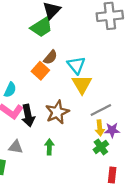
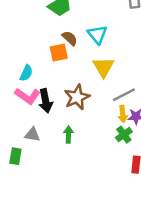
brown semicircle: (50, 57) -> (70, 38), turned -88
cyan triangle: (76, 65) -> (97, 35), moved
orange square: (40, 71) -> (59, 53), turned 36

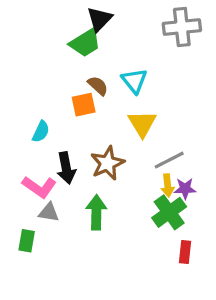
pink L-shape: (27, 96) -> (39, 187), moved
green arrow: (68, 135) -> (96, 212), size x1.5
green cross: (124, 135) -> (169, 212), size x1.5

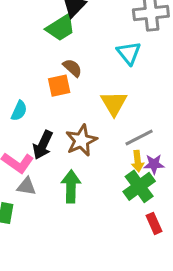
cyan triangle: (134, 81) -> (129, 53), moved
black arrow: (66, 168) -> (43, 145), turned 36
red rectangle: (185, 252) -> (154, 223), turned -30

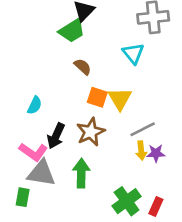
orange square: (59, 86) -> (97, 97), moved, turned 30
gray triangle: (26, 186) -> (41, 173), size x1.6
green cross: (139, 186) -> (127, 201), moved
red rectangle: (154, 223) -> (156, 207), turned 48

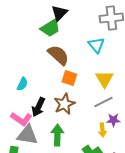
brown semicircle: (83, 67) -> (58, 55), size x1.6
yellow triangle: (120, 99) -> (104, 79), moved
yellow arrow: (141, 151) -> (102, 130), moved

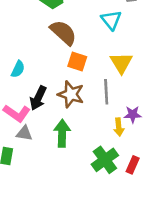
gray line: (103, 102) -> (106, 92), moved, turned -66
brown star: (64, 104) -> (71, 94), turned -30
gray triangle: (27, 135) -> (24, 133), size x0.6

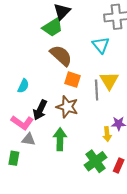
gray line: (106, 92) -> (97, 90), moved

